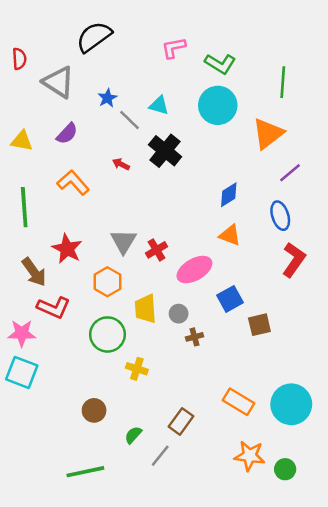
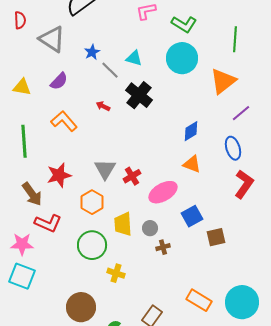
red star: (67, 249) -> (59, 175), turned 30
brown circle: (94, 410) -> (81, 307), size x1.5

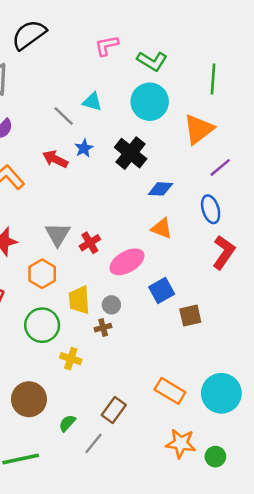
blue star: (92, 52) -> (84, 148), moved
black cross: (139, 95) -> (131, 153), moved
red arrow: (103, 106) -> (55, 159), size x1.5
blue diamond: (191, 131) -> (160, 189), turned 35
brown cross: (163, 247) -> (103, 328), moved

